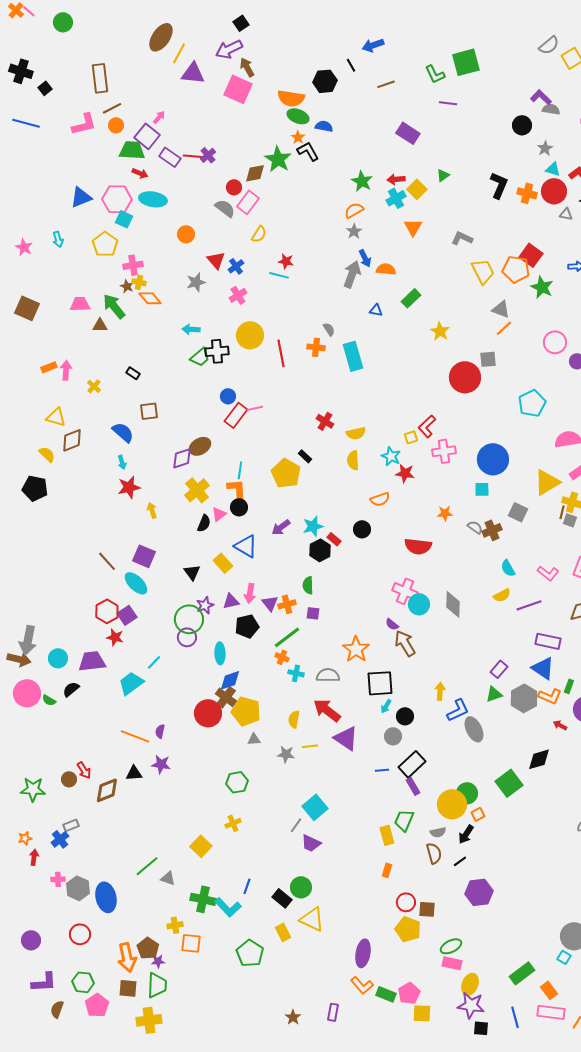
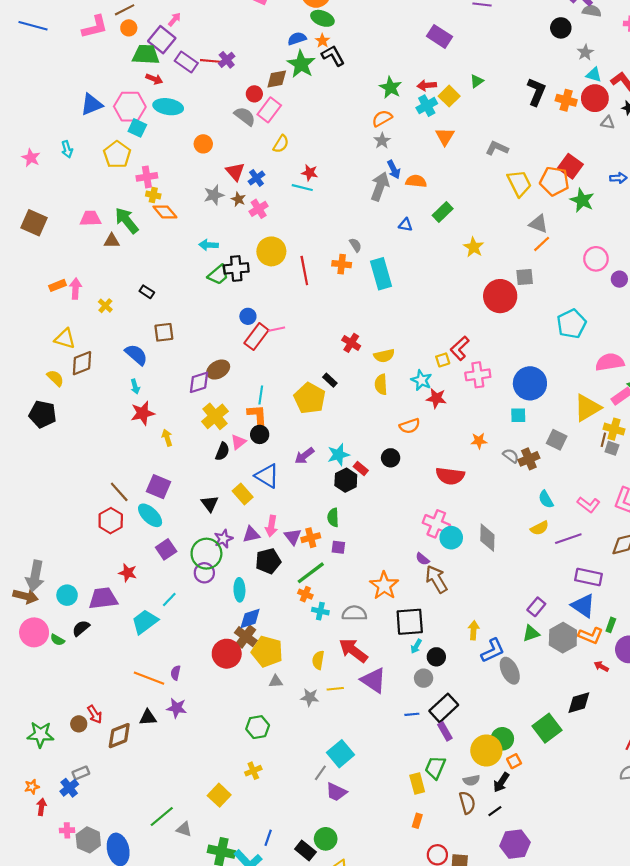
blue semicircle: (324, 126) -> (297, 39), moved, turned -30
brown star: (127, 286) -> (238, 199), moved
red hexagon: (107, 611) -> (111, 521), moved
purple square: (127, 615) -> (166, 549), moved

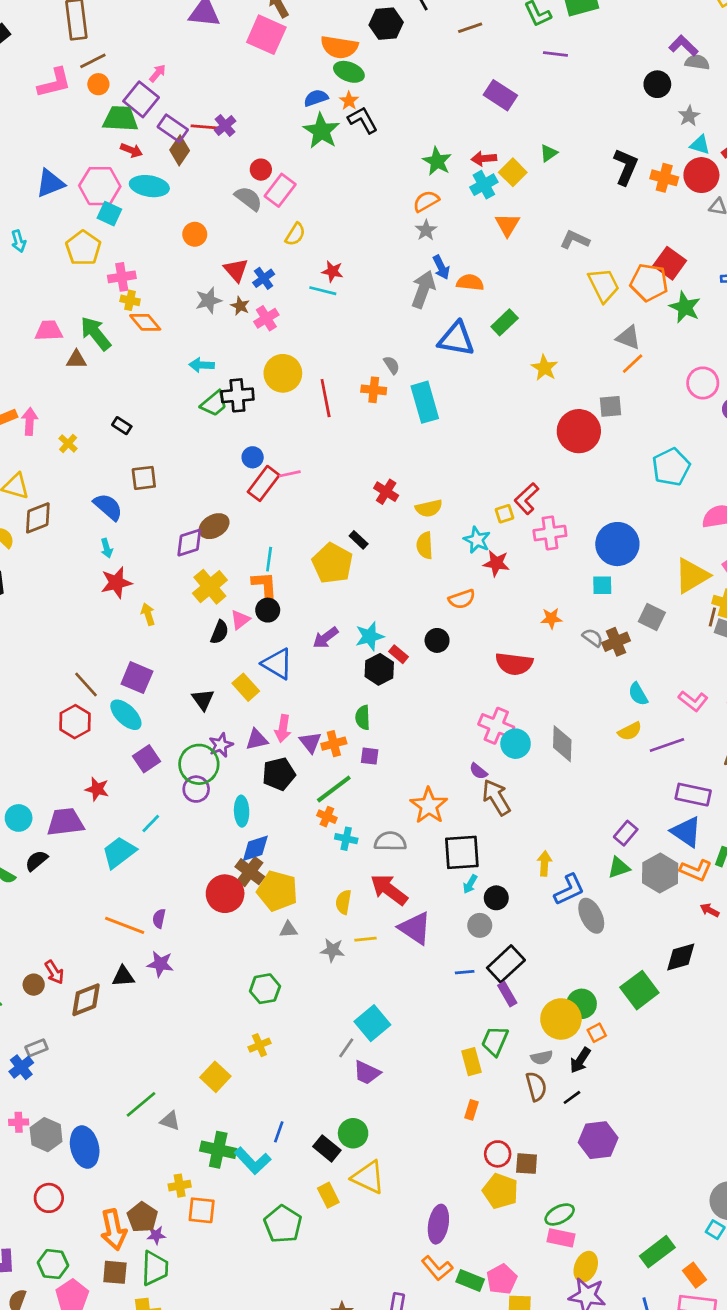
brown diamond: (277, 79) -> (180, 150), moved, turned -45
blue triangle: (405, 225) -> (456, 339), size x2.0

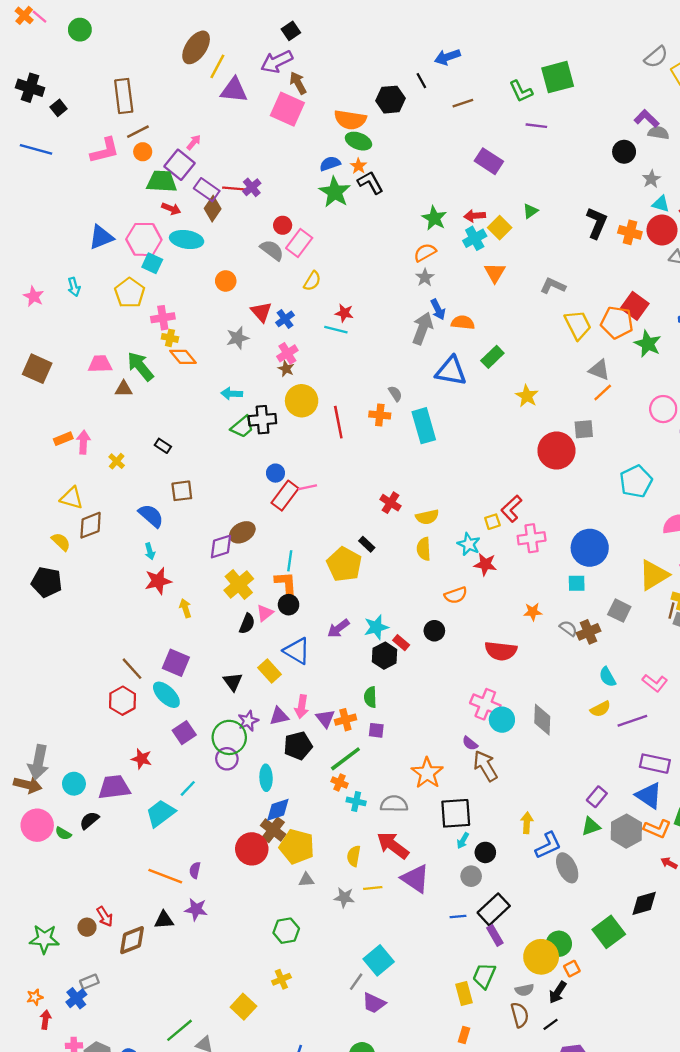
brown star: (240, 306) -> (286, 369), moved

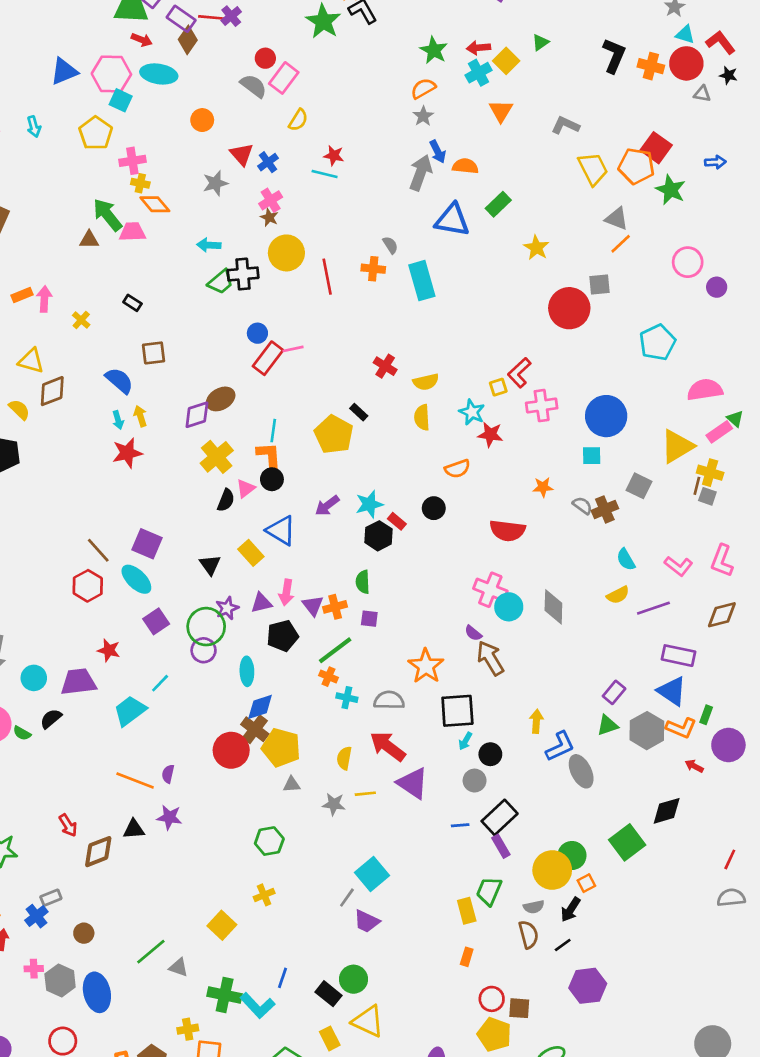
pink trapezoid: (100, 364) -> (132, 232), moved
yellow arrow: (185, 608) -> (140, 416), moved
brown circle: (87, 927) -> (84, 933), moved

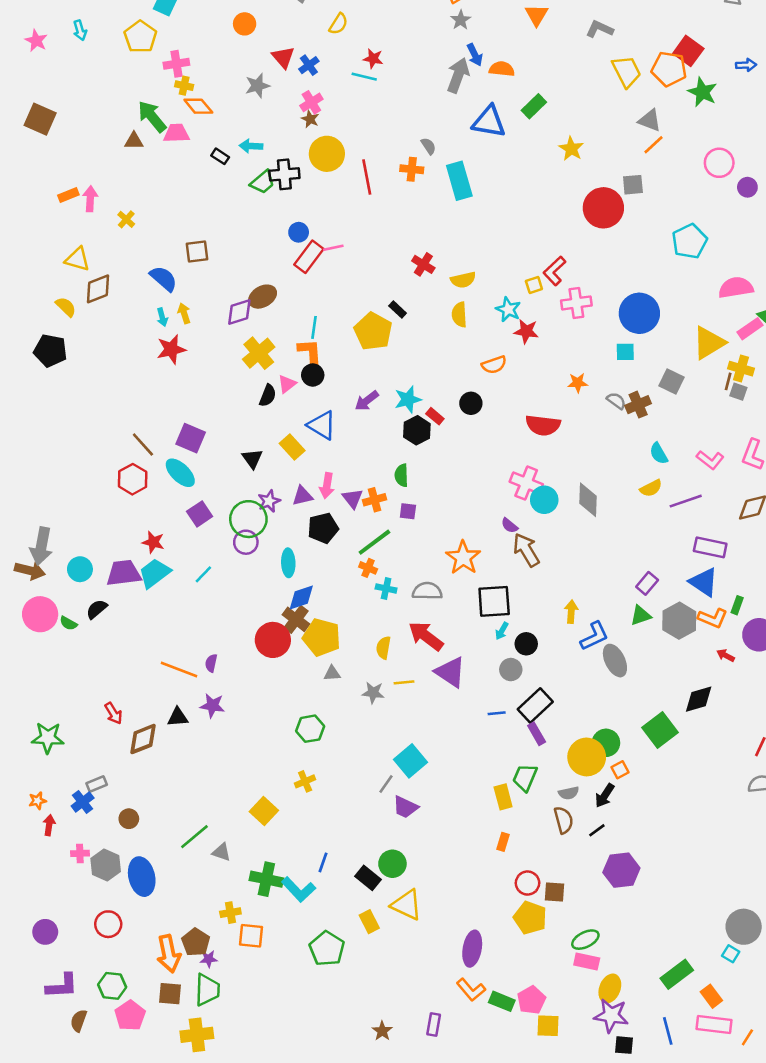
black rectangle: (132, 303) -> (220, 156), moved
cyan trapezoid: (130, 711) -> (155, 573), moved

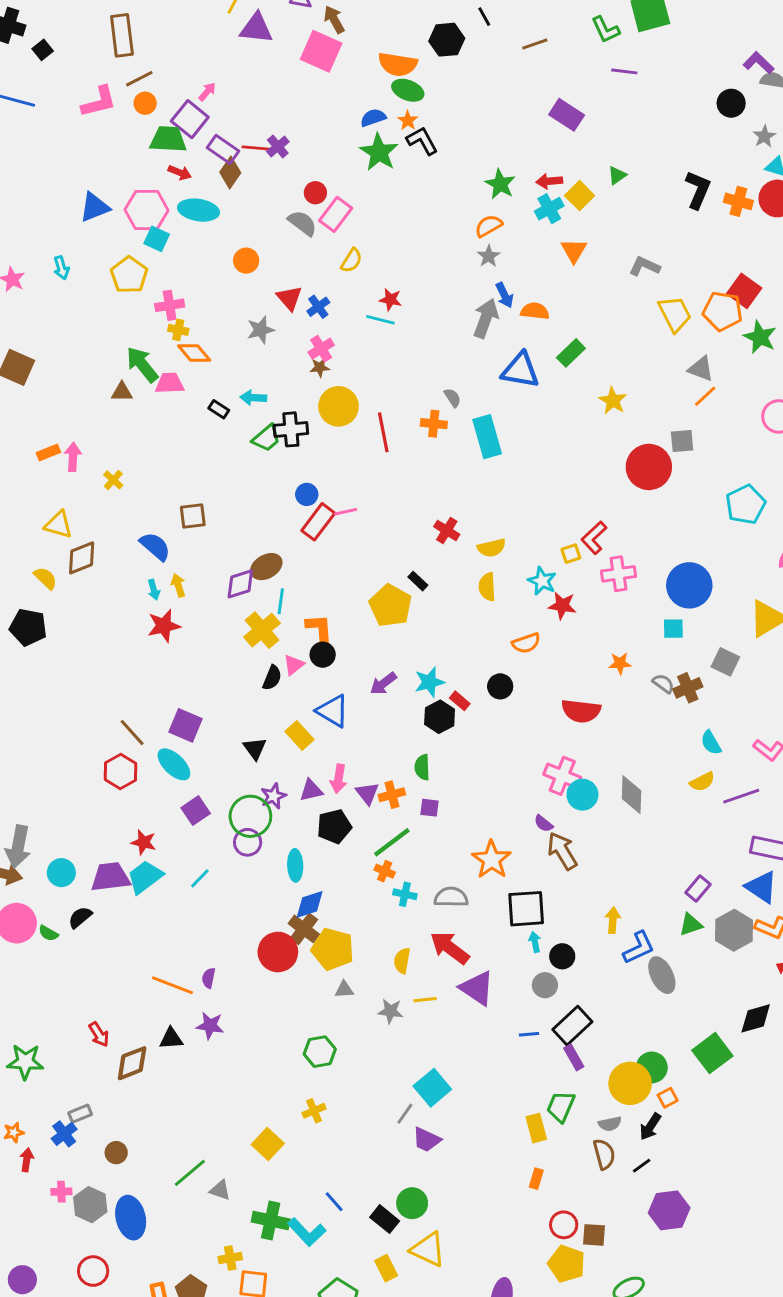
brown star: (310, 119) -> (320, 367), turned -30
cyan line: (314, 327) -> (281, 601), moved
cyan arrow: (502, 631) -> (535, 942), turned 138
blue line: (323, 862) -> (334, 1202), turned -60

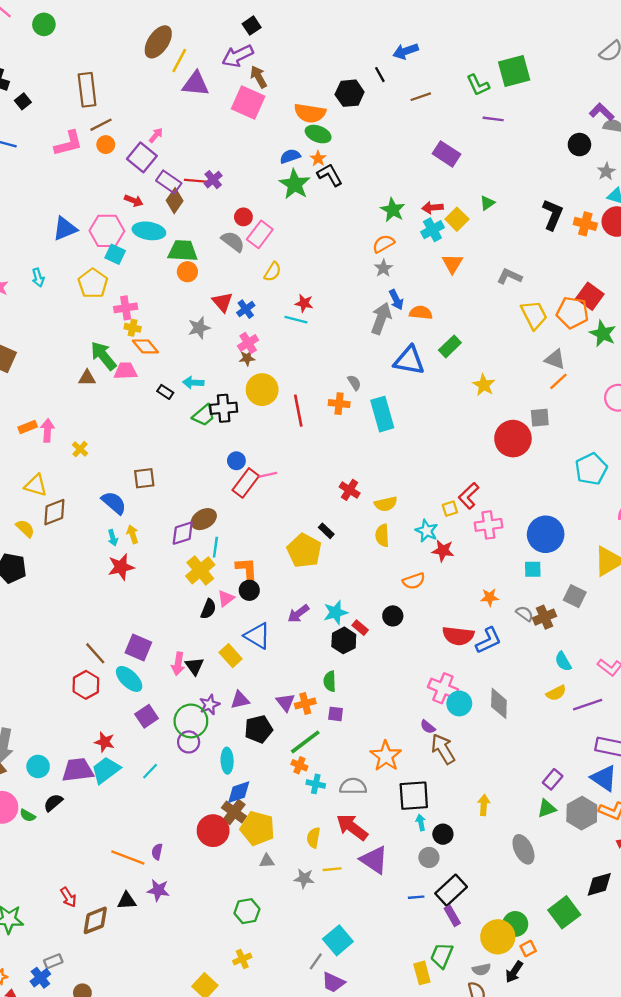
green trapezoid: (168, 139) -> (183, 251), moved
pink arrow: (338, 779) -> (178, 664), moved
blue L-shape: (639, 948) -> (488, 640), moved

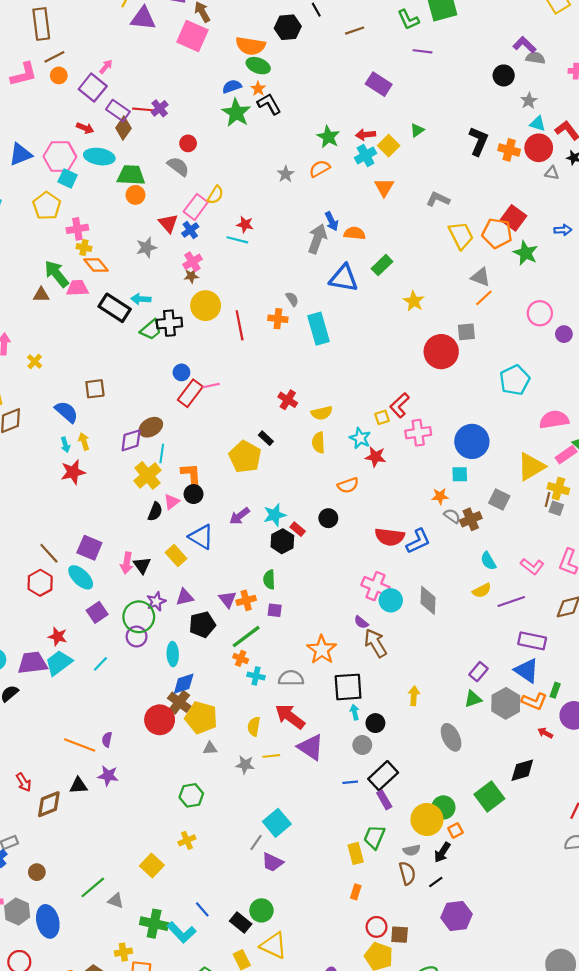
pink rectangle: (260, 234) -> (196, 207), moved
gray star: (383, 268) -> (286, 174), moved
black rectangle: (165, 392) -> (115, 308), size x2.0
orange star: (490, 597) -> (440, 496), moved

